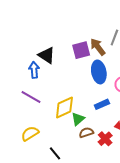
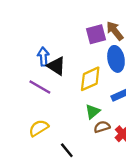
black triangle: (47, 55) -> (56, 66), moved
yellow diamond: (64, 107) -> (90, 79), moved

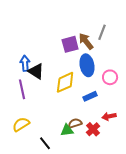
purple line: (40, 87) -> (22, 89), turned 48
green triangle: (93, 112) -> (67, 130), moved, turned 32

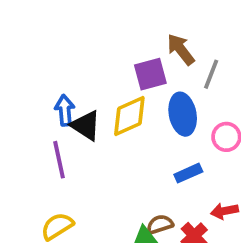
gray line: (102, 32) -> (211, 74), moved
brown arrow: (86, 41) -> (181, 49), moved
yellow diamond: (65, 82) -> (129, 116), moved

